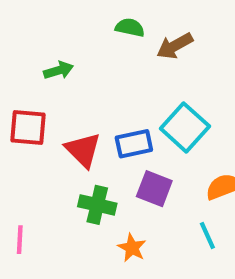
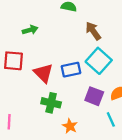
brown arrow: (175, 46) -> (93, 31), moved, turned 84
purple square: (154, 189) -> (94, 96), moved

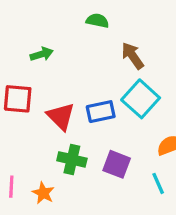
purple square: (94, 96) -> (117, 164), moved
orange star: (70, 126) -> (43, 193), moved

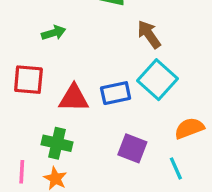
red triangle: (61, 116) -> (74, 98), turned -44
green cross: (72, 159) -> (57, 143), moved

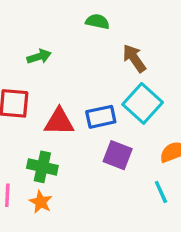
purple square: (132, 148) -> (118, 155), moved

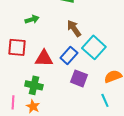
brown arrow: (134, 58) -> (74, 28), moved
blue rectangle: (101, 117) -> (69, 55), turned -36

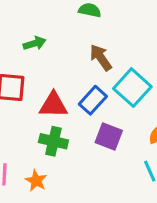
green cross: (34, 85) -> (53, 141), moved

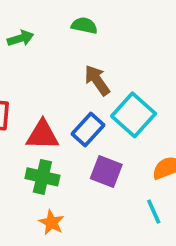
green arrow: (34, 43) -> (21, 38), moved
orange star: (36, 181) -> (52, 222), moved

